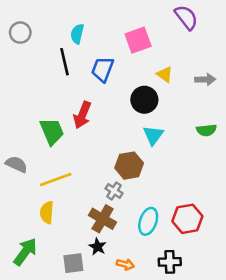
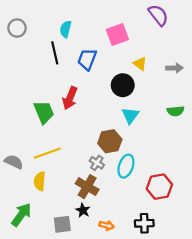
gray semicircle: (16, 164) -> (14, 162), moved
cyan ellipse: (148, 221) -> (126, 166), moved

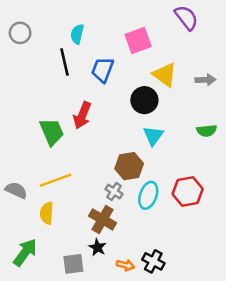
yellow triangle: (140, 64) -> (165, 75), size x1.5
red hexagon: (159, 187) -> (188, 192), moved
black cross: (144, 223) -> (153, 261), moved, turned 30

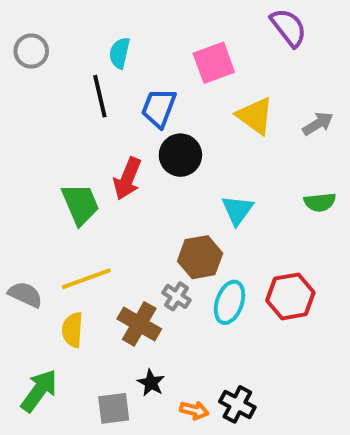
gray arrow: (205, 80) -> (318, 124), turned -30
black circle: (144, 100) -> (180, 155), moved
brown cross: (103, 219) -> (139, 324), moved

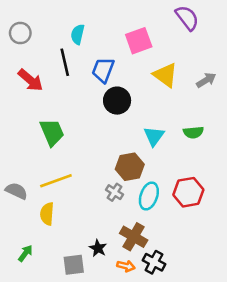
red arrow: (127, 179) -> (30, 80), moved, turned -72
green semicircle: (320, 202) -> (193, 132), moved
brown cross: (139, 324) -> (134, 237), moved
green arrow: (39, 391) -> (25, 253), size x0.6

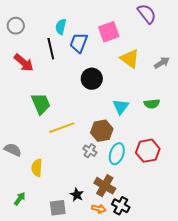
blue trapezoid: (103, 70) -> (79, 43), moved
yellow line: (56, 181) -> (62, 128), moved

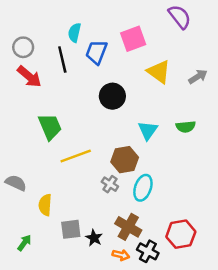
gray circle: (16, 26) -> (23, 47), moved
red hexagon: (148, 151) -> (181, 234), moved
gray square: (58, 208) -> (71, 229), moved

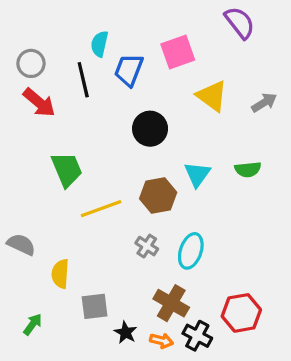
brown hexagon: (125, 160) -> (158, 196), moved
black star: (94, 238) -> (126, 332), moved

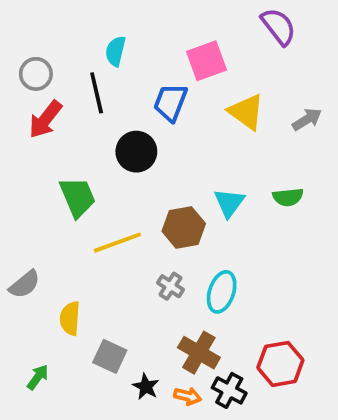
blue trapezoid: (129, 70) -> (170, 102), moved
red arrow: (39, 103) -> (45, 119), turned 88
black circle: (150, 129) -> (136, 152), moved
gray semicircle: (21, 244) -> (25, 284), turned 116
gray square: (95, 306) -> (110, 356), turned 32

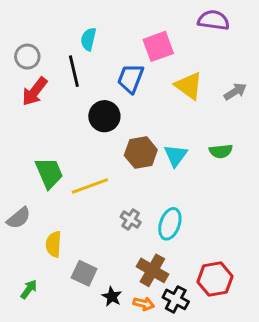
purple semicircle: (278, 27) -> (214, 20), turned -44
green trapezoid: (78, 197) -> (49, 173), moved
brown hexagon: (184, 227) -> (141, 153), moved

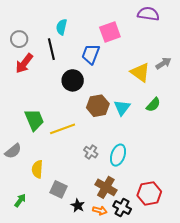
yellow triangle: (189, 86) -> (140, 72), moved
green semicircle: (221, 151) -> (153, 105), turned -42

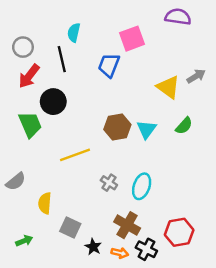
black circle: (73, 80) -> (53, 102), moved
green trapezoid: (34, 120) -> (30, 125), moved
green arrow: (20, 200) -> (24, 241), turned 32

